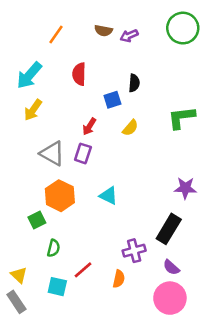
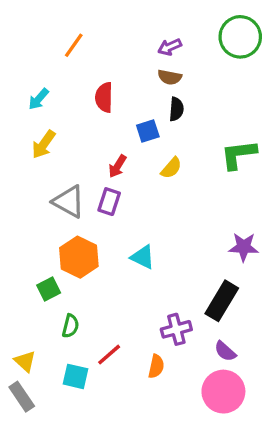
brown semicircle: (103, 31) -> (170, 77), moved
cyan arrow: (29, 75) -> (39, 99), size x0.6

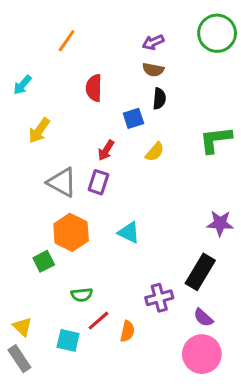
cyan arrow: (39, 99) -> (22, 85), moved
green semicircle: (70, 326) -> (82, 295), moved, turned 70
orange semicircle: (156, 366) -> (127, 331), moved

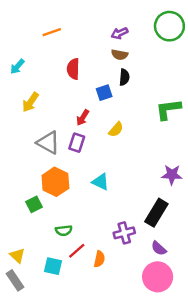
orange line: (67, 41) -> (52, 32), turned 36
yellow semicircle: (155, 152) -> (116, 130), moved

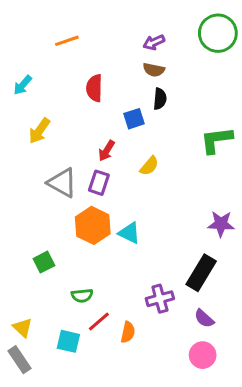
orange hexagon: (55, 182) -> (93, 225), moved
pink circle: (158, 277) -> (203, 355), size x0.7

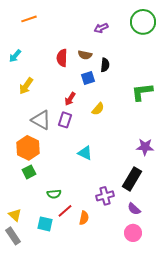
orange line: (67, 41) -> (29, 19), moved
brown semicircle: (154, 70) -> (85, 55), moved
orange hexagon: (93, 225) -> (28, 148), moved

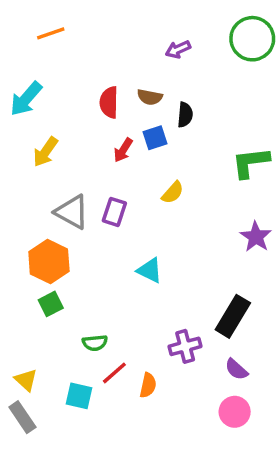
cyan arrow: (15, 56) -> (26, 99), size x1.5
red arrow: (70, 99) -> (123, 150), moved
purple star: (145, 147) -> (256, 237), moved, turned 30

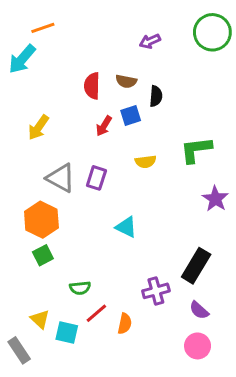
cyan arrow: (26, 99) -> (22, 59), moved
green L-shape: (251, 162) -> (196, 150), moved
yellow semicircle: (173, 193) -> (145, 162), turned 42
yellow triangle: (26, 380) -> (40, 319), moved

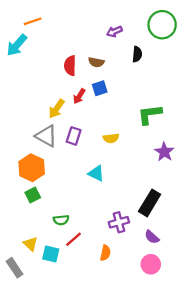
black semicircle: (156, 96) -> (137, 54), moved
yellow arrow: (38, 127) -> (57, 109), moved
yellow semicircle: (145, 162) -> (111, 138), moved
orange semicircle: (125, 324) -> (105, 253), moved

